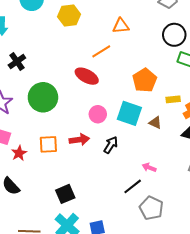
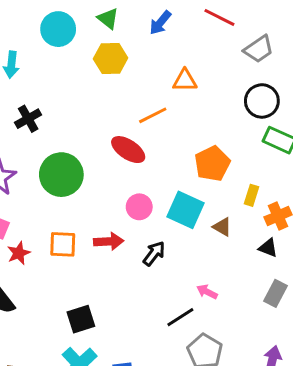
yellow rectangle: (173, 99) -> (251, 195), turned -72

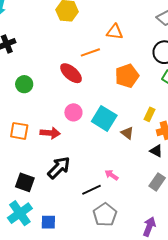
orange pentagon: (212, 164) -> (127, 76), moved
green circle: (61, 175) -> (24, 84), size x0.6
black arrow: (154, 253) -> (59, 168), moved, size x1.4
black square: (81, 319) -> (25, 182), turned 30

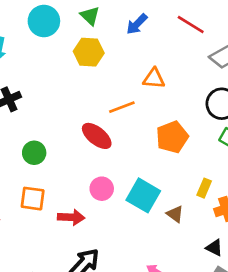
orange square: (19, 131) -> (33, 199), moved
black triangle: (156, 151) -> (214, 248), moved

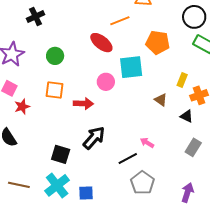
orange pentagon: (172, 137) -> (158, 42), turned 30
cyan square: (143, 195) -> (131, 67), moved, turned -35
black triangle: (214, 248) -> (187, 116), moved

